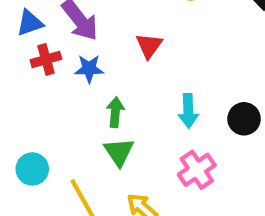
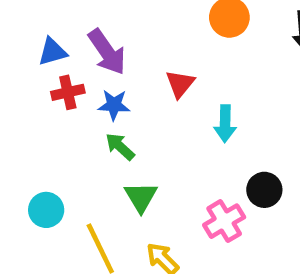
cyan arrow: (188, 111) -> (225, 124), moved
green arrow: (115, 112) -> (120, 147), moved, turned -56
black circle: (244, 119) -> (264, 190), moved

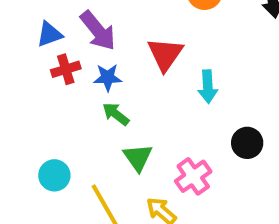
red triangle: (180, 84) -> (165, 54), size x1.4
pink cross: (224, 221) -> (193, 176), moved

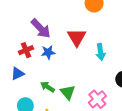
blue triangle: (49, 34) -> (18, 74), moved
green arrow: (116, 114) -> (48, 87), moved

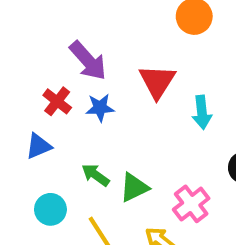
red cross: (26, 50) -> (57, 101), turned -32
green triangle: (68, 92) -> (134, 187), turned 42

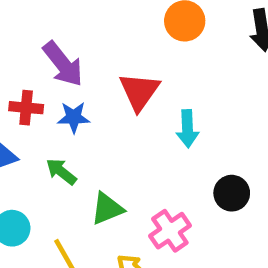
red cross: (57, 101) -> (26, 108), turned -36
green arrow: (96, 175) -> (61, 172), moved

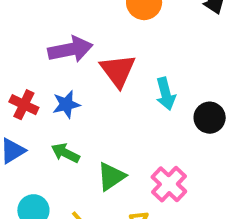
purple arrow: (63, 64) -> (70, 49), moved, turned -51
red cross: (26, 108) -> (24, 105), turned 32
black circle: (232, 193) -> (210, 118), moved

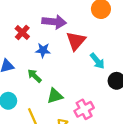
cyan arrow: (166, 94) -> (97, 61), turned -42
red cross: (24, 105) -> (22, 32), moved

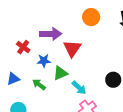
cyan arrow: (97, 61) -> (79, 88), moved
green triangle: (55, 96) -> (60, 73), moved

